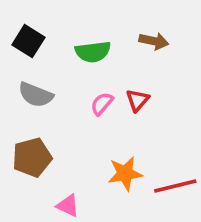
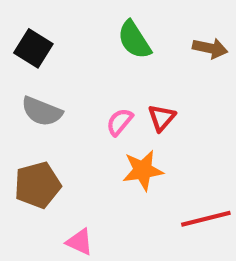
brown arrow: (154, 41) -> (210, 48), moved
green semicircle: (93, 52) -> (134, 40), moved, turned 64
orange star: (125, 174) -> (143, 170), moved

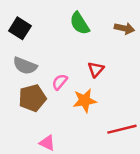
pink semicircle: (120, 122) -> (60, 82), moved
brown pentagon: (38, 185) -> (32, 98), moved

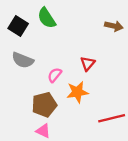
green semicircle: (80, 23) -> (47, 18), moved
brown pentagon: (32, 98) -> (44, 105), moved

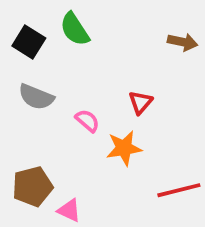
pink semicircle: (55, 75) -> (87, 121), turned 91
brown pentagon: (44, 105) -> (33, 187), moved

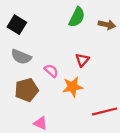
green semicircle: (75, 29) -> (77, 17), moved, turned -120
brown pentagon: (33, 187) -> (27, 90), moved

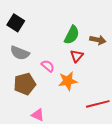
green semicircle: (77, 17) -> (72, 35), moved
brown arrow: (107, 25) -> (98, 40), moved

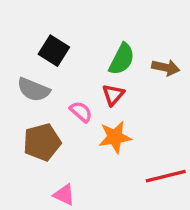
black square: (16, 23) -> (54, 51), moved
red triangle: (77, 56) -> (113, 95), moved

